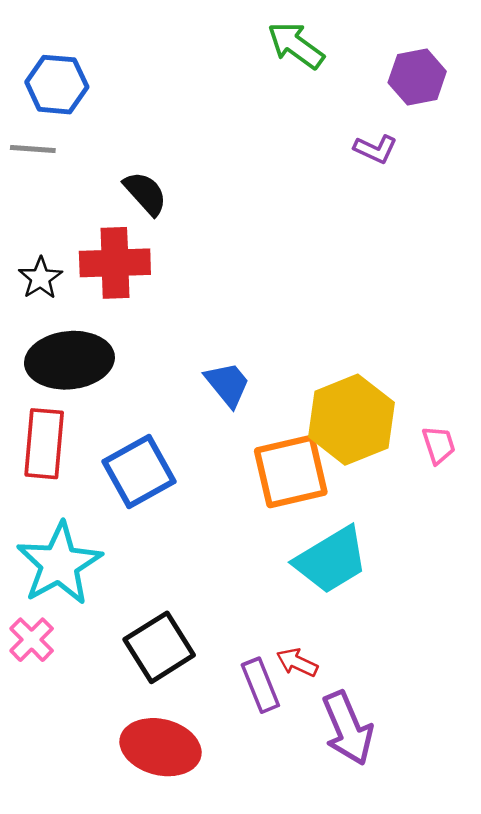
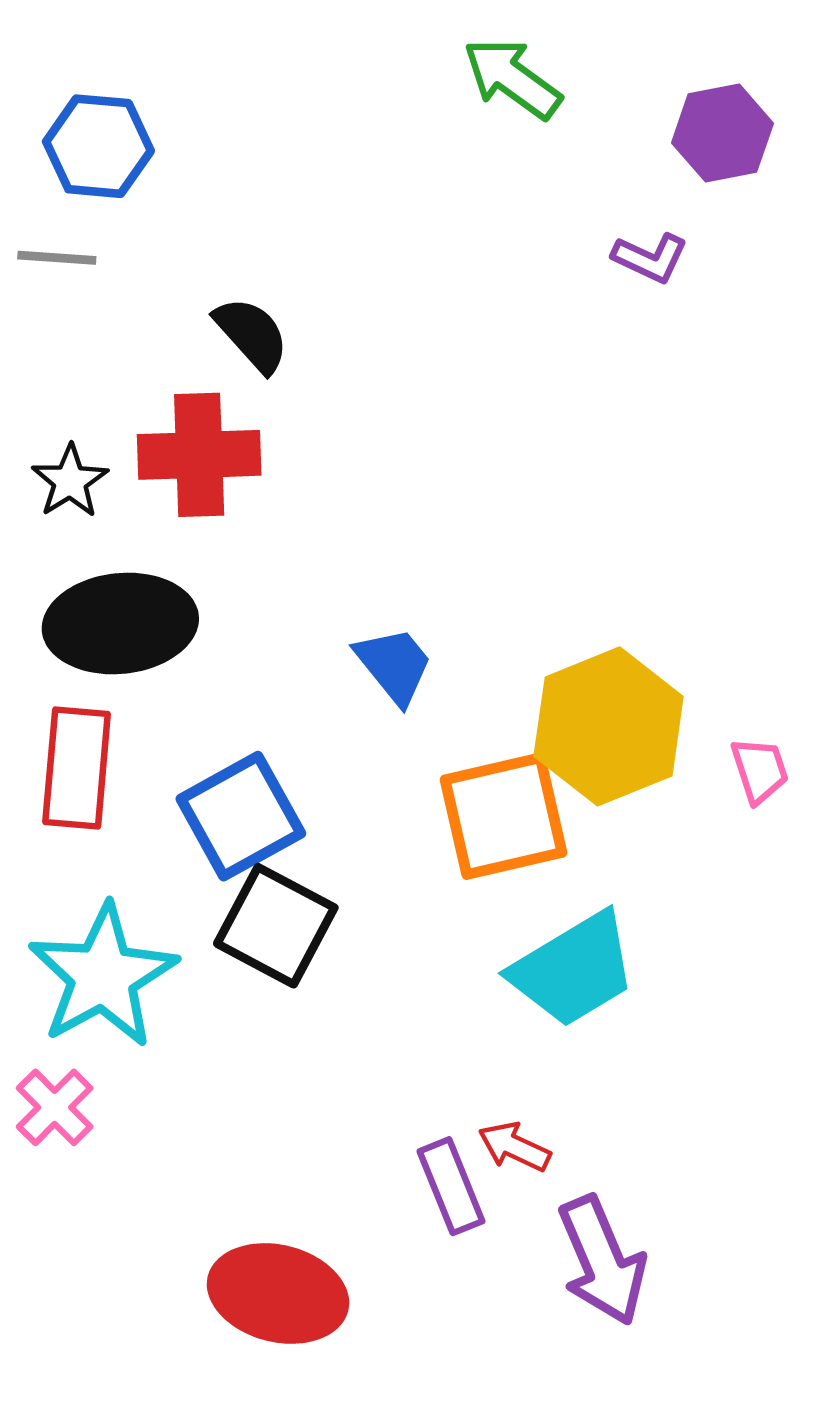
black square: (159, 647) -> (276, 926), moved, turned -30

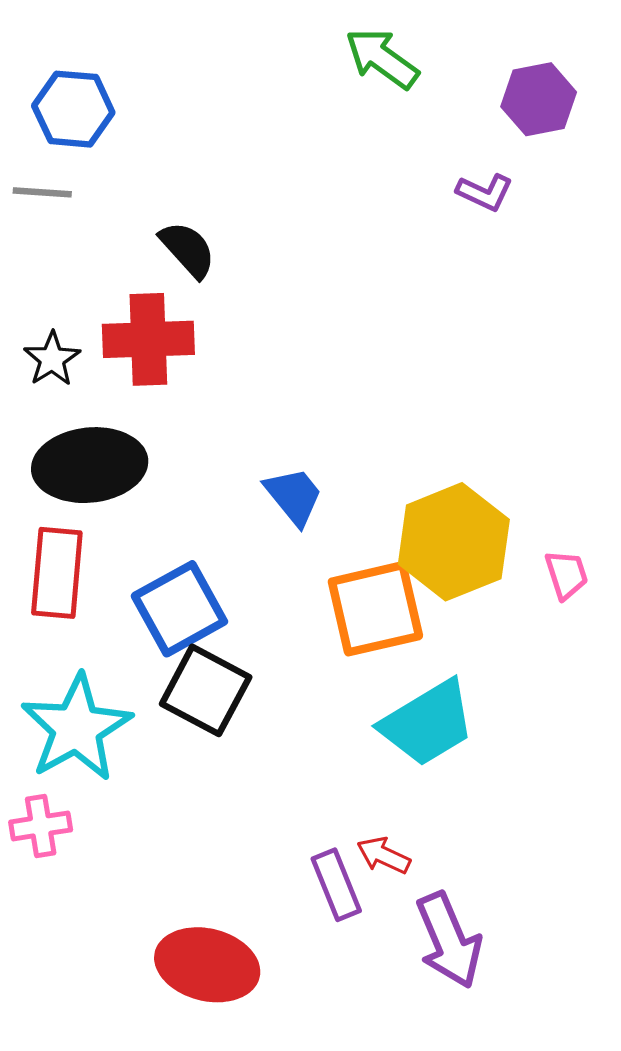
pink cross: (55, 1107) -> (41, 826), turned 36

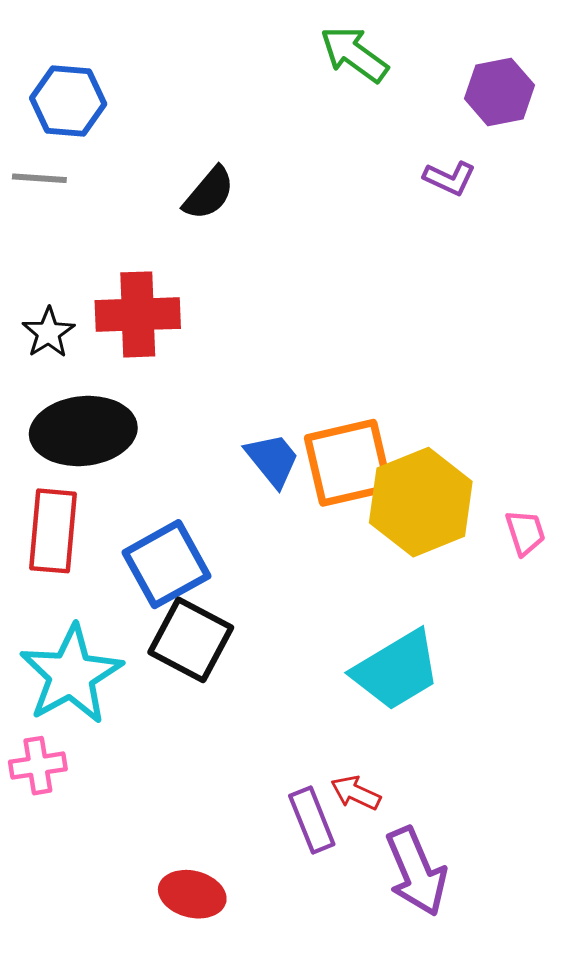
black semicircle: (188, 250) -> (209, 193), moved, turned 82
orange square: (375, 609) -> (348, 463), moved
red ellipse: (207, 965) -> (192, 894), size x0.7

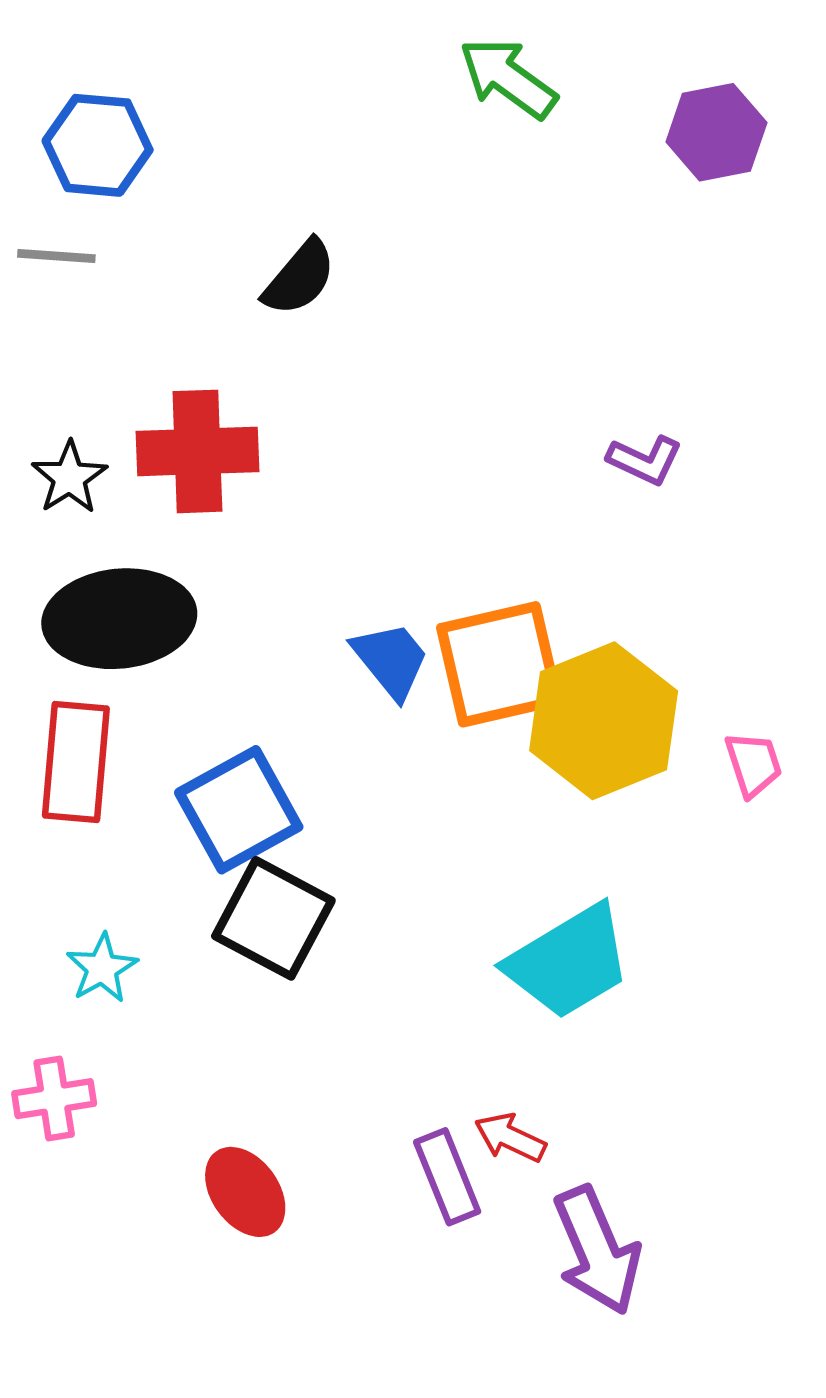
purple L-shape: (450, 178) -> (645, 460), moved
cyan star: (71, 675) -> (102, 968), size x0.5
red ellipse: (192, 894) -> (245, 1192), moved, turned 40

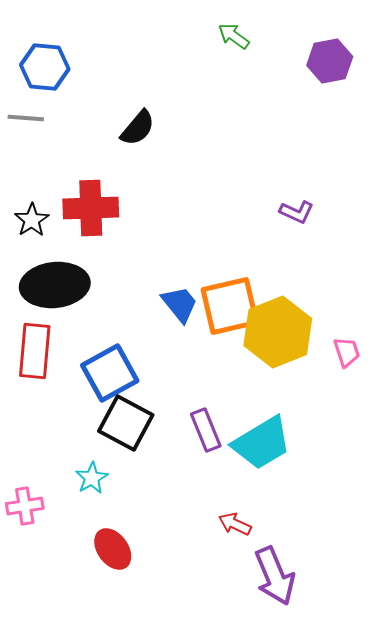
green arrow: (508, 78) -> (234, 36), size x0.7
cyan star: (102, 968) -> (92, 478), moved
purple rectangle: (447, 1177) -> (206, 430), moved

